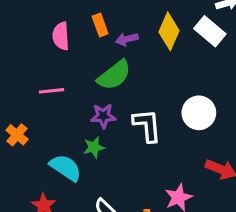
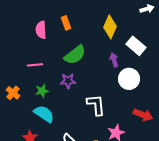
white rectangle: (210, 31) -> (136, 46), moved
purple arrow: (127, 39) -> (114, 60), moved, turned 88
white L-shape: (147, 125) -> (96, 105), moved
green star: (94, 147) -> (42, 91), moved

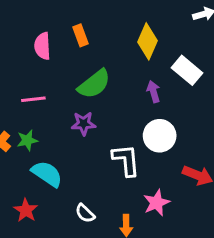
white circle: (129, 79) -> (160, 136), moved
green star: (42, 91) -> (27, 140), moved

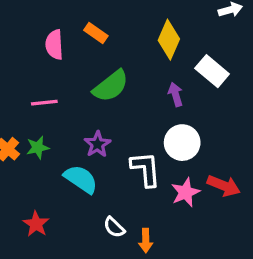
orange rectangle: (80, 35) -> (96, 33), turned -35
purple star: (84, 124) -> (97, 144), moved, turned -30
cyan semicircle: (47, 174) -> (81, 179), moved
pink star: (157, 203) -> (185, 192), moved
white semicircle: (85, 213) -> (114, 227), moved

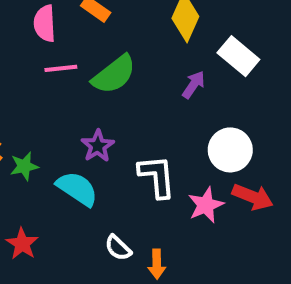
purple arrow: (176, 94) -> (194, 85), turned 50
pink line: (44, 103) -> (61, 68), moved
white circle: (182, 143) -> (230, 150), moved
green star: (38, 148) -> (24, 166), moved

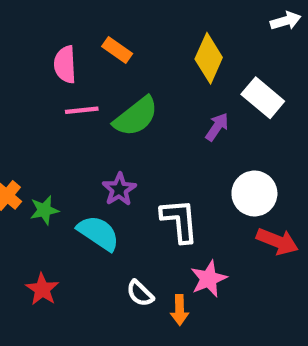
pink star: (206, 205) -> (209, 279), moved

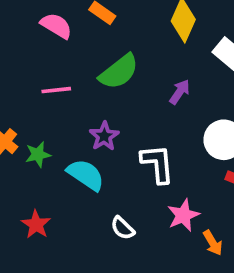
pink semicircle: (65, 64) -> (56, 26), turned 124
pink line: (82, 110) -> (56, 90), moved
purple arrow: (217, 127) -> (180, 92), moved
orange arrow: (180, 310) -> (213, 243), moved, turned -30

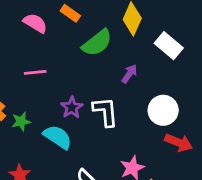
green semicircle: (119, 72) -> (97, 43), moved
white L-shape: (158, 164) -> (105, 112), moved

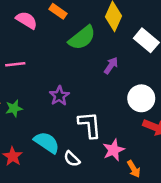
pink line: (35, 72) -> (15, 64), moved
white L-shape: (105, 112) -> (90, 125), moved
cyan semicircle: (58, 137) -> (47, 142), moved

